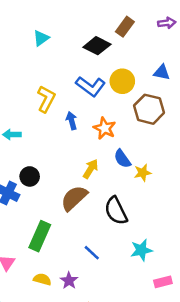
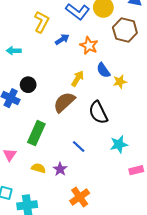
blue arrow: (72, 121) -> (62, 39), turned 72

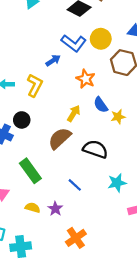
yellow L-shape: (42, 22) -> (35, 85), moved
blue arrow: (62, 39) -> (53, 60), moved
black semicircle: (98, 113) -> (95, 149), turned 135
green rectangle: (36, 133) -> (30, 171), turned -60

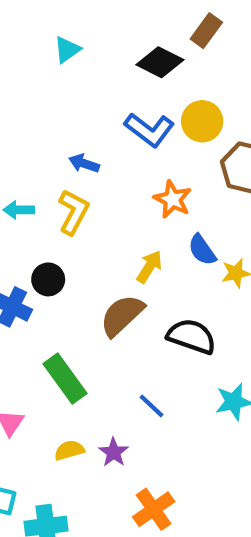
blue arrow: (53, 60) -> (84, 163), moved, turned -128
yellow semicircle: (33, 208) -> (69, 450), turned -32

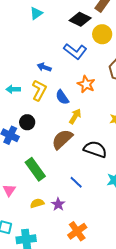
yellow circle: (202, 121) -> (102, 34), moved
blue semicircle: (202, 250) -> (62, 97), moved

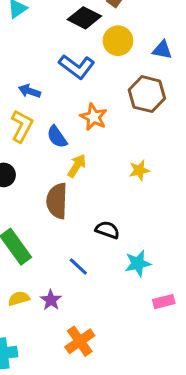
brown semicircle: (62, 139) -> (57, 201), turned -45
black semicircle: (95, 149) -> (107, 230), moved, size x0.7

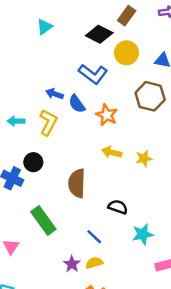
blue semicircle: (57, 137) -> (77, 104), moved
yellow arrow: (77, 166) -> (112, 152), moved, turned -108
yellow semicircle: (19, 298) -> (94, 263), moved

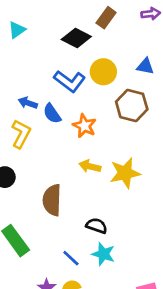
yellow circle: (127, 53) -> (103, 72), moved
yellow star: (144, 158) -> (125, 173), size x1.6
cyan star: (143, 234) -> (103, 254), moved, turned 30

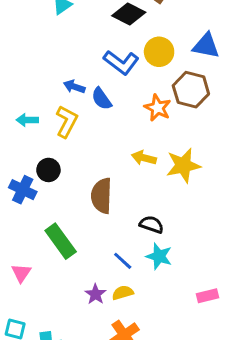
blue triangle: (145, 66) -> (206, 46), size x1.4
orange star: (84, 126) -> (158, 108), moved

